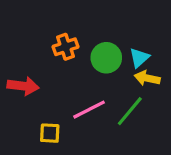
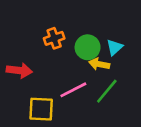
yellow arrow: (147, 78) -> (99, 64), moved
yellow square: (50, 133) -> (41, 109), size x1.5

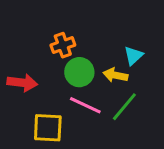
green circle: (88, 47) -> (79, 72), moved
pink line: (73, 90) -> (85, 105), turned 52

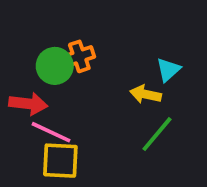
green circle: (79, 72) -> (55, 66), moved
pink line: (85, 105) -> (51, 132), moved

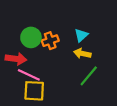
orange cross: (79, 56) -> (50, 41), moved
cyan triangle: (168, 70) -> (81, 35), moved

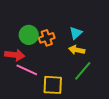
yellow square: (34, 91) -> (53, 85), moved

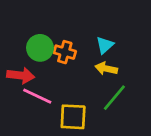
orange cross: (47, 38) -> (65, 52), turned 35

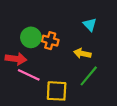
cyan triangle: (105, 45) -> (90, 25), moved, turned -32

